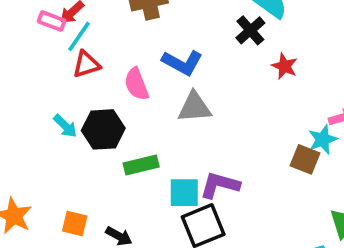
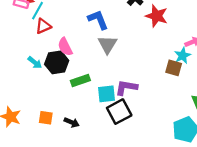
blue L-shape: (182, 63) -> (98, 20), turned -135
red star: (285, 66) -> (157, 16), size x1.5
pink semicircle: (136, 84) -> (65, 47), moved
gray triangle: (194, 107) -> (107, 44), turned -48

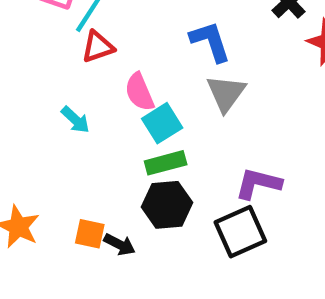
black hexagon: (57, 62) -> (167, 205), moved
cyan square: (107, 94) -> (162, 123), moved, turned -30
black arrow: (72, 122) -> (120, 244), moved

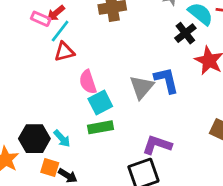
blue L-shape: (210, 41) -> (166, 80), moved
cyan arrow: (75, 120) -> (62, 138), moved
black hexagon: (167, 205) -> (34, 139), moved

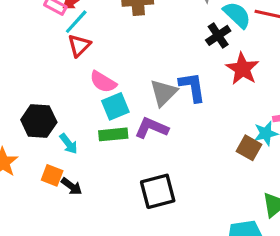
red triangle: (64, 52) -> (79, 45), turned -35
pink semicircle: (88, 82) -> (103, 82), turned -45
black hexagon: (34, 139) -> (39, 121), moved
purple L-shape: (157, 145) -> (151, 128), moved

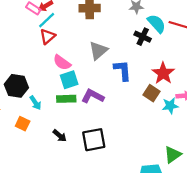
black cross: (218, 35) -> (143, 37), turned -35
red star: (242, 69) -> (163, 73), moved
gray triangle: (164, 93) -> (98, 51), moved
brown square: (249, 148) -> (152, 93), moved
black arrow: (72, 186) -> (60, 136), moved

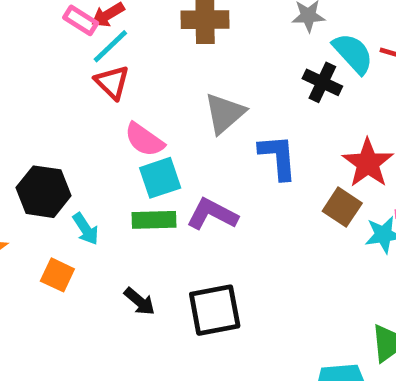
red triangle: (47, 36) -> (112, 82), turned -35

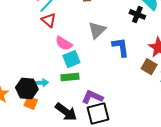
black hexagon: (43, 192) -> (27, 88), moved
purple L-shape: (212, 214) -> (92, 97), moved
cyan arrow: (86, 229) -> (41, 83), turned -56
black arrow: (140, 301) -> (66, 112), size x1.6

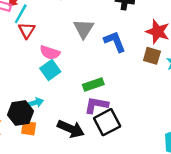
red triangle: (49, 20) -> (27, 30), turned 35
cyan square: (71, 59) -> (50, 70), moved
green rectangle: (70, 77) -> (93, 85), moved

